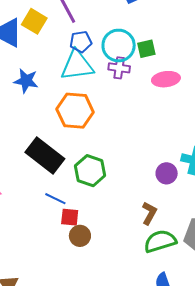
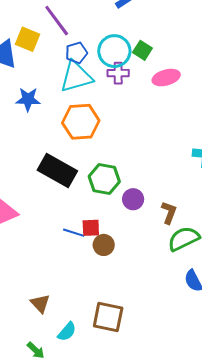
green square: (146, 49) -> (142, 50), turned -36
purple circle: (167, 173) -> (133, 199), moved
blue line: (55, 199) -> (74, 233), moved

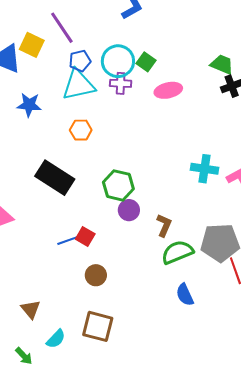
orange hexagon: (81, 122) -> (81, 130), size x0.6
green hexagon: (104, 179) -> (118, 185), moved
red square: (91, 228) -> (85, 237), turned 30
blue line: (74, 233) -> (68, 240), turned -40
brown circle: (104, 245) -> (96, 275), moved

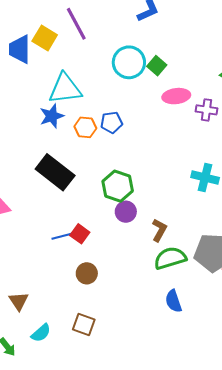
blue pentagon: (80, 61) -> (111, 122), moved
purple cross: (121, 83) -> (206, 110), moved
cyan triangle: (78, 85) -> (65, 89), moved
blue star: (29, 105) -> (52, 116), moved, turned -30
brown square: (98, 326) -> (84, 325), size x0.7

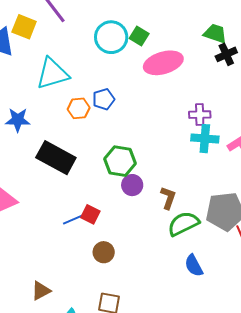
pink ellipse: (176, 96) -> (163, 63), size x1.4
purple cross: (206, 110) -> (200, 115), moved
blue star: (52, 116) -> (18, 120), moved, turned 30
brown triangle: (19, 301) -> (41, 291), turned 45

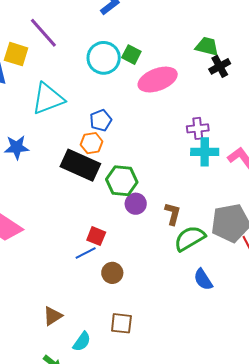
orange hexagon: (79, 108) -> (92, 143), moved
black rectangle: (56, 158) -> (80, 165), moved
blue line: (73, 219) -> (86, 253), moved

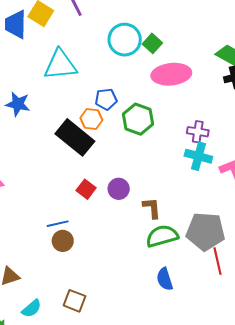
green hexagon: (122, 181) -> (138, 119), moved
brown L-shape: (173, 214) -> (152, 208), turned -35
red square: (96, 236) -> (86, 189), moved
brown circle: (112, 273) -> (63, 241), moved

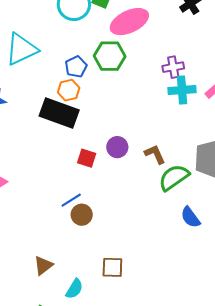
green hexagon: (138, 119) -> (110, 56), moved

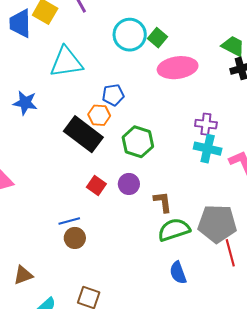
green hexagon: (110, 56) -> (138, 142), moved

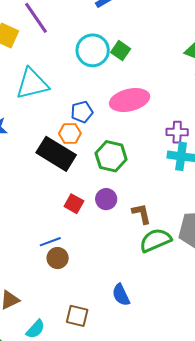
pink ellipse: (178, 68) -> (130, 100), moved
blue semicircle: (178, 273) -> (121, 295), moved

